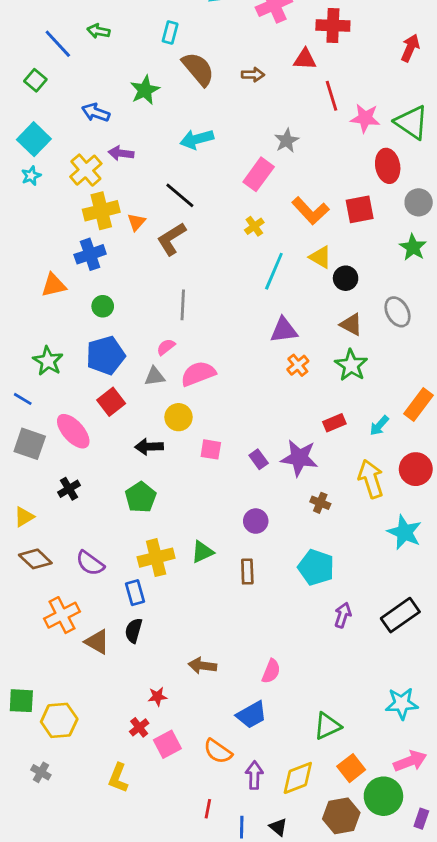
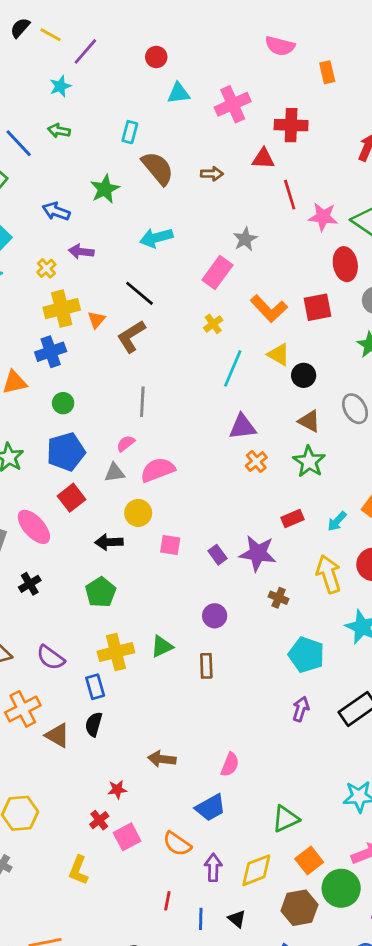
yellow cross: (86, 170) -> (46, 268), size x0.6
cyan pentagon: (316, 567) -> (306, 655), moved

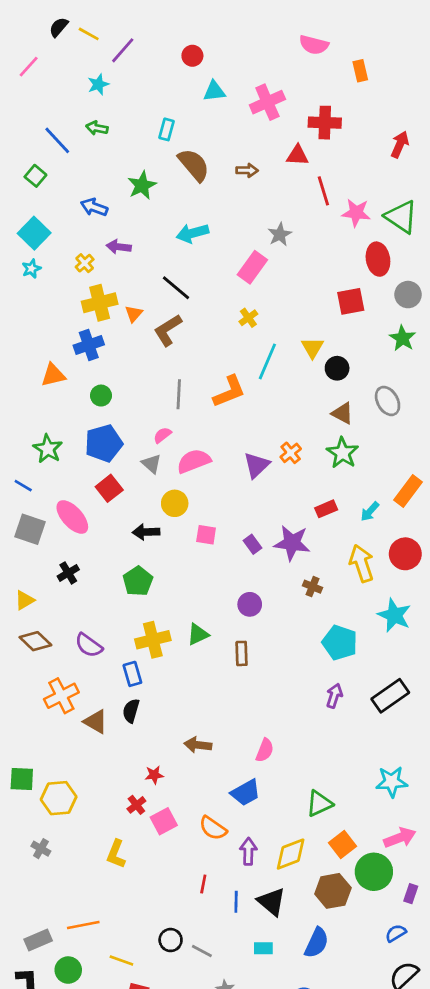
orange L-shape: (269, 309) -> (229, 391), moved, turned -69
yellow triangle: (279, 354) -> (312, 348), turned 30
purple triangle: (242, 427) -> (257, 465), moved, turned -36
gray triangle: (115, 473) -> (151, 464), turned 50
black triangle: (237, 919) -> (272, 902), size x1.6

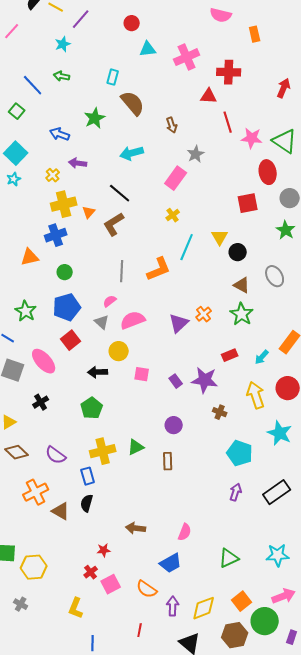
brown arrow: (247, 170) -> (172, 125), moved, turned 70
green triangle: (319, 804) -> (229, 558), moved
blue line: (236, 902) -> (93, 643), moved

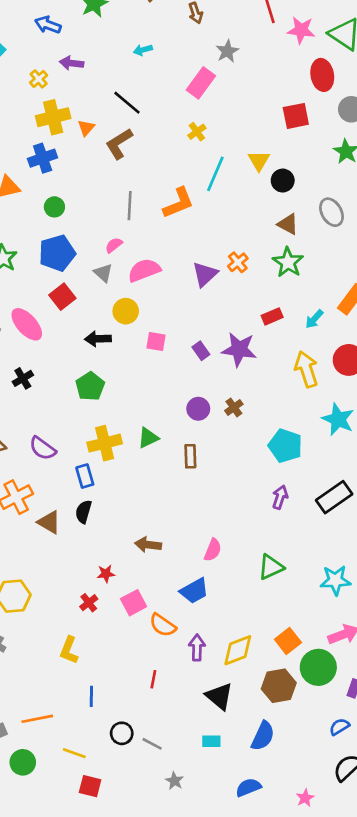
cyan arrow: (132, 153) -> (143, 50), size x0.6
brown cross: (220, 412) -> (234, 407), moved, turned 32
green triangle: (229, 558) -> (271, 567), moved
pink square: (111, 584) -> (134, 603), moved

